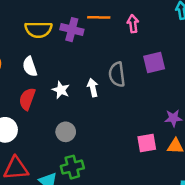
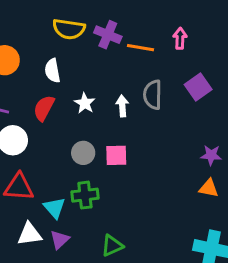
orange line: (99, 17) -> (141, 48), moved
purple square: (154, 62) -> (198, 87), turned -30
pink square: (147, 143) -> (116, 155), moved

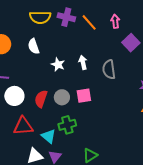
pink arrow: (180, 38) -> (115, 21), moved
orange line: (141, 48) -> (89, 22), turned 48
gray semicircle: (153, 95) -> (109, 69), moved
red semicircle: (44, 108) -> (41, 99), moved

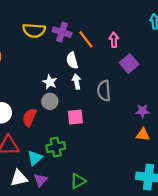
white semicircle: (34, 46) -> (72, 60), moved
gray circle: (62, 97) -> (50, 101), moved
cyan triangle: (49, 136) -> (35, 158), turned 35

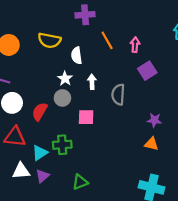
yellow semicircle: (34, 30) -> (49, 40), moved
purple cross: (62, 32) -> (85, 15), moved, turned -30
white semicircle: (72, 60) -> (77, 55), moved

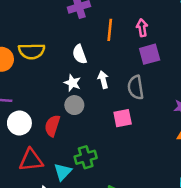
yellow semicircle: (49, 40) -> (32, 51), moved
orange line: (107, 40) -> (110, 30), turned 48
purple square: (147, 71) -> (150, 54), moved, turned 30
pink square: (86, 117) -> (123, 118), moved

